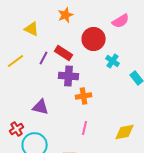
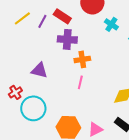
yellow line: (16, 61) -> (22, 18), moved
pink line: (85, 128) -> (80, 82), moved

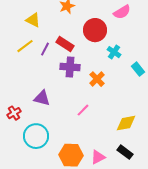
orange cross: (82, 59) -> (97, 79), moved, turned -35
pink line: (80, 82) -> (83, 110), turned 32
red cross: (15, 92) -> (14, 113), moved

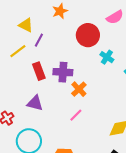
red rectangle: (65, 44) -> (39, 71), moved, turned 36
purple line: (45, 49) -> (39, 40), moved
orange cross: (97, 79) -> (79, 89), moved

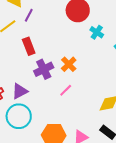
purple cross: (63, 72) -> (44, 69), moved, turned -30
purple triangle: (35, 103) -> (20, 91), moved, turned -42

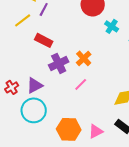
red rectangle: (29, 46) -> (44, 40), turned -42

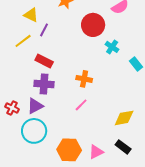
orange cross: (84, 58) -> (84, 79), turned -35
purple cross: (59, 63) -> (44, 84), moved, turned 30
red cross: (12, 87) -> (12, 108), turned -32

